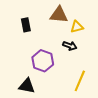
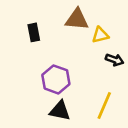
black arrow: (70, 46) -> (115, 60), moved
black triangle: (27, 86) -> (60, 111), moved

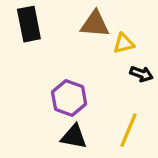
black rectangle: (34, 32) -> (29, 24), moved, size x1.5

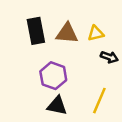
black rectangle: (29, 24) -> (36, 31), moved
brown triangle: (95, 24) -> (67, 33), moved

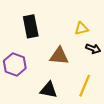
brown triangle: (67, 33) -> (59, 56), moved
purple hexagon: (53, 76) -> (15, 64), moved

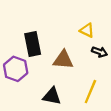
black rectangle: (31, 26) -> (33, 44), moved
yellow triangle: (81, 29) -> (87, 30), turned 40

